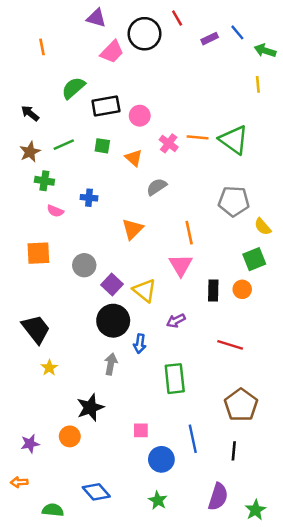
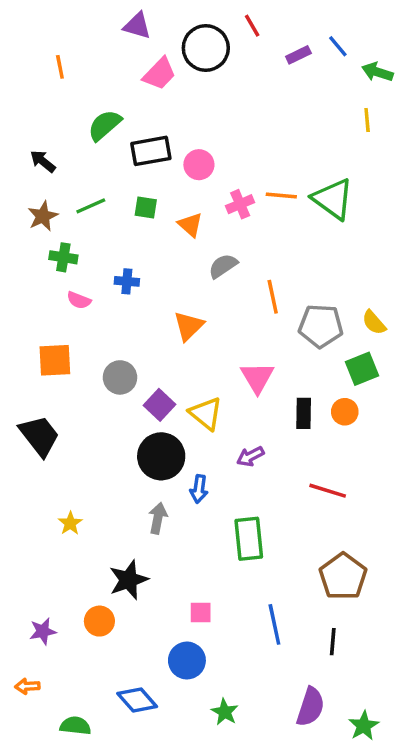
pink cross: (169, 143) -> (240, 204), turned 30
gray pentagon: (234, 201) -> (321, 326), moved
orange line: (189, 233) -> (273, 297), moved
black trapezoid: (36, 329) -> (39, 436), moved
blue circle: (161, 459) -> (187, 661), moved

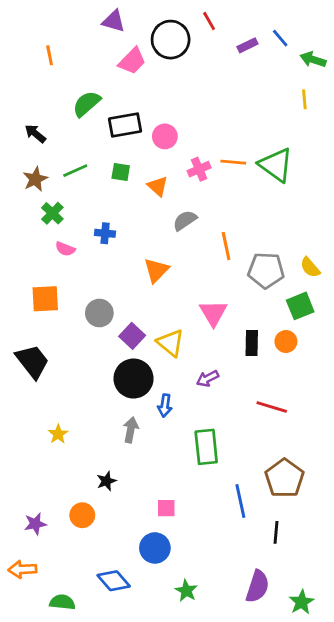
green cross: (63, 257) -> (52, 213), turned 35
black star: (129, 580) -> (106, 481), size x0.6
blue line: (274, 624) -> (240, 501), moved
orange arrow: (27, 686) -> (22, 569), size x1.4

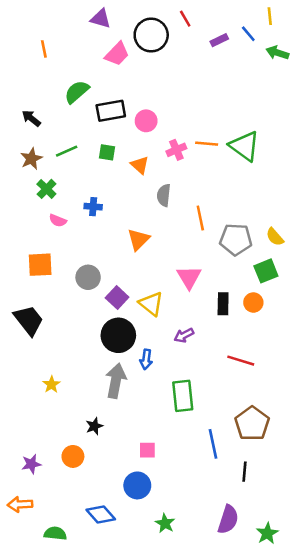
yellow line: (304, 99) -> (270, 16), moved
gray semicircle: (185, 220) -> (164, 195), turned -50
gray arrow: (131, 430) -> (116, 381), size x1.5

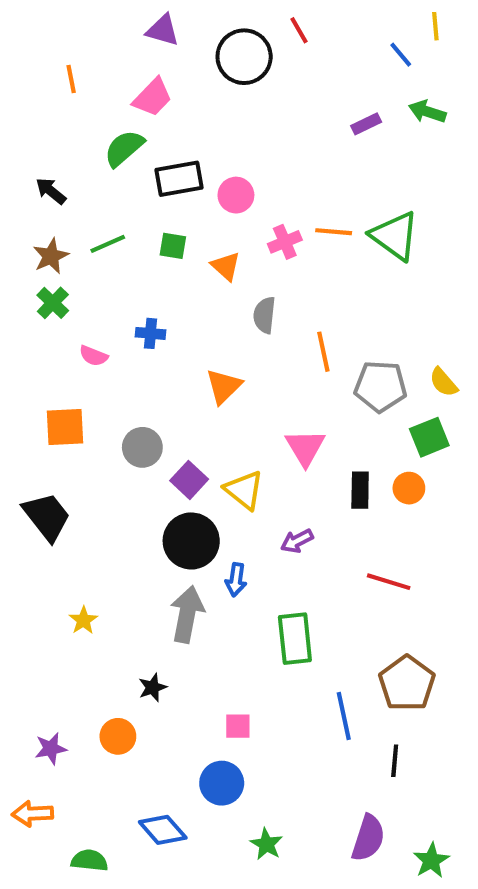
purple rectangle: (219, 40) -> (366, 124), moved
green arrow: (277, 53) -> (427, 112), moved
pink trapezoid: (117, 54) -> (153, 97), moved
green cross: (46, 189) -> (53, 303), moved

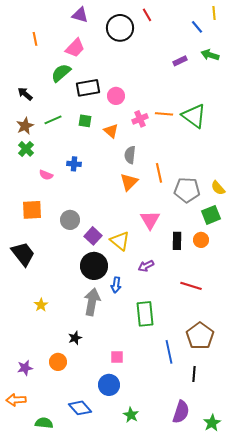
orange triangle: (224, 386) -> (129, 182), moved

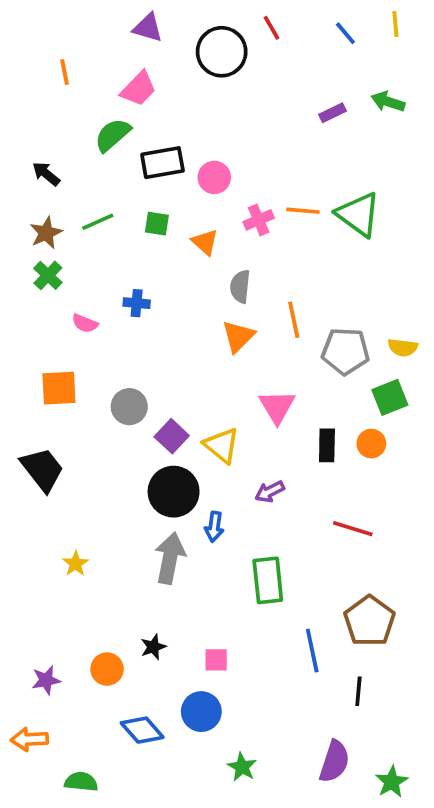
blue line: (197, 27) -> (345, 33), moved
yellow semicircle: (218, 188) -> (403, 347), turned -42
black star: (75, 338) -> (153, 647), moved
blue diamond: (80, 408) -> (142, 730), moved

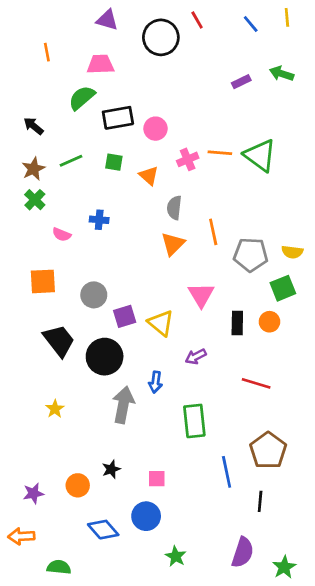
pink trapezoid: (138, 89) -> (101, 64), turned -136
purple square: (172, 436) -> (125, 316), turned 30
black trapezoid: (42, 469) -> (59, 340), moved
black circle: (174, 492) -> (105, 357), moved

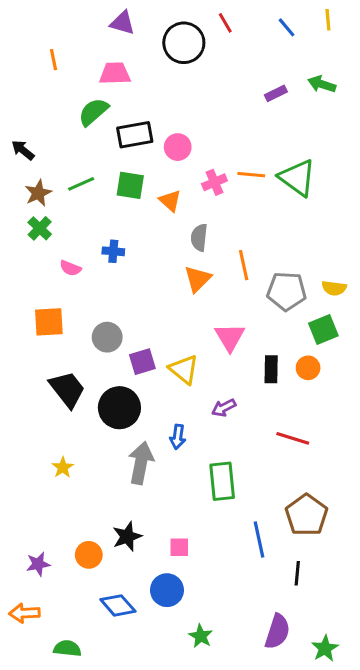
black arrow: (33, 126) -> (23, 150), moved
green square: (114, 162) -> (130, 185), size x1.4
black star: (111, 469) -> (127, 536), size x1.4

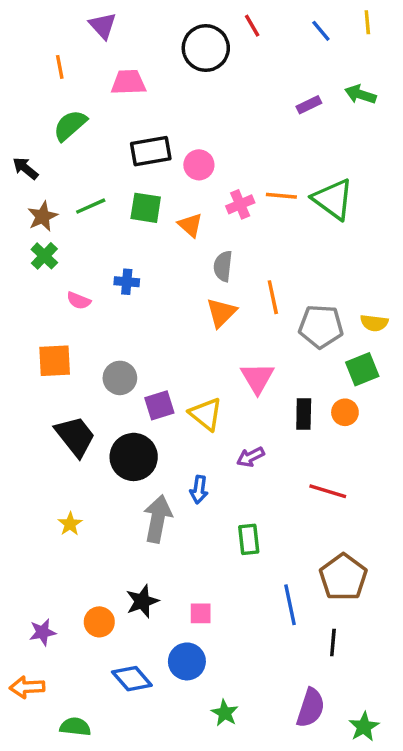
purple triangle: (123, 23) -> (103, 26), moved, turned 32
green semicircle: (93, 112) -> (70, 125), moved
green rectangle: (222, 481) -> (249, 539), size x0.7

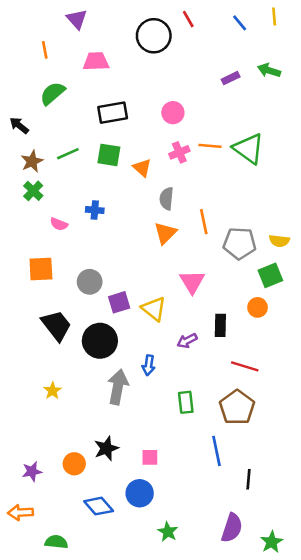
pink circle: (199, 165) -> (173, 113), moved
black rectangle: (304, 414) -> (220, 325), moved
brown pentagon: (343, 577) -> (237, 407), moved

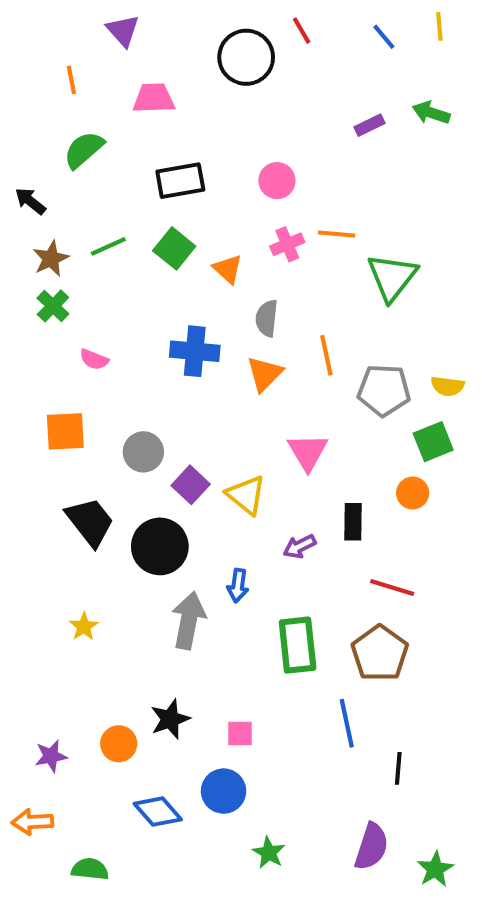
green triangle: (249, 149) -> (392, 277), moved, turned 32
green square: (109, 155) -> (174, 248), turned 30
blue cross: (95, 210) -> (195, 351), moved, size x1.6
purple square: (119, 302) -> (191, 485), turned -30
green rectangle: (186, 402) -> (298, 645), size x1.5

